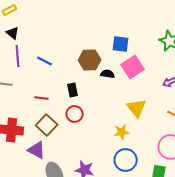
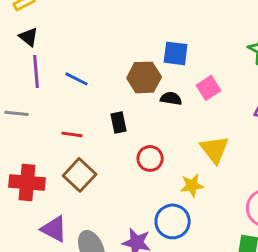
blue square: (121, 44) -> (176, 53), moved
pink square: (133, 67) -> (209, 88), size x0.7
red circle: (75, 114) -> (150, 158), moved
purple triangle: (37, 150) -> (54, 229), moved
blue circle: (126, 160) -> (173, 221), moved

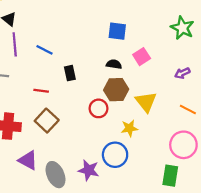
brown hexagon: (144, 77) -> (116, 90), moved
black rectangle: (119, 122) -> (70, 73), moved

